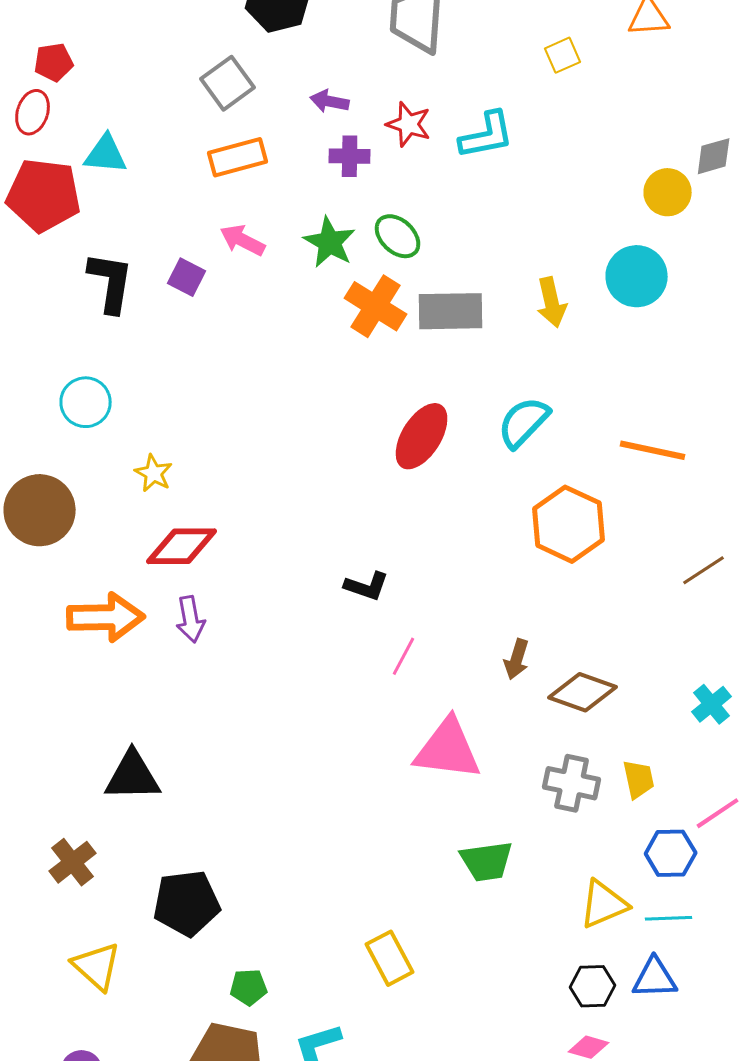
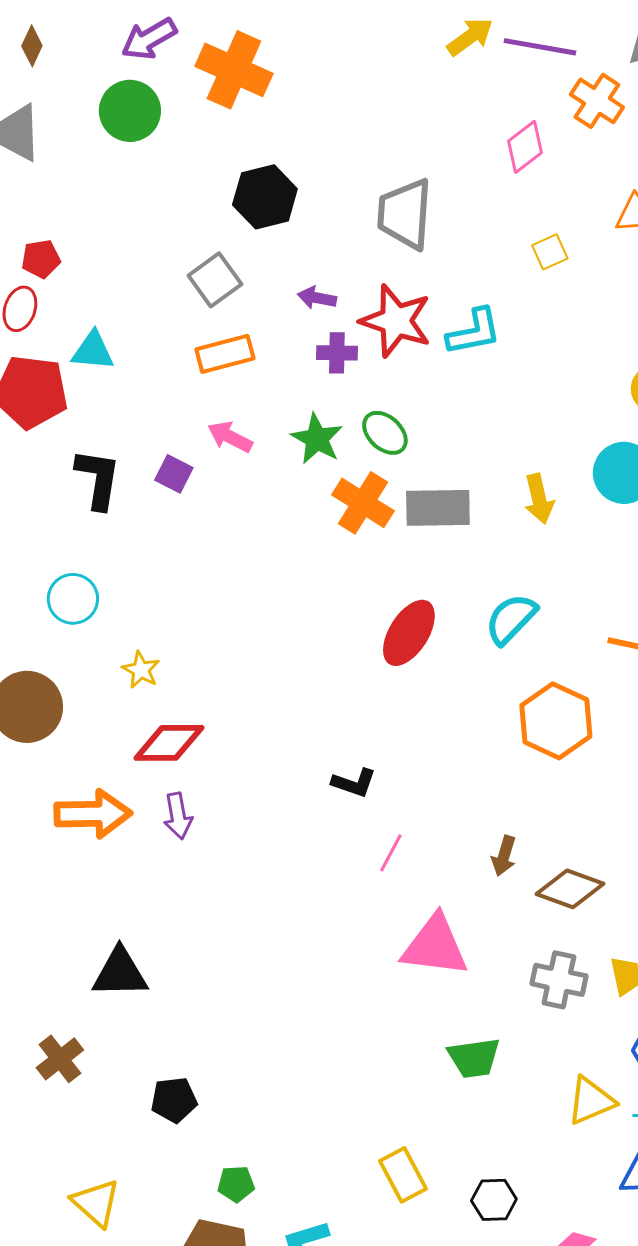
red star: (409, 124) -> (396, 321), size x1.6
black pentagon: (187, 903) -> (174, 1100), size x0.7
yellow rectangle: (390, 958) -> (403, 1175), moved
yellow triangle: (97, 966) -> (96, 1203), moved
black hexagon: (593, 986) -> (494, 1200), moved

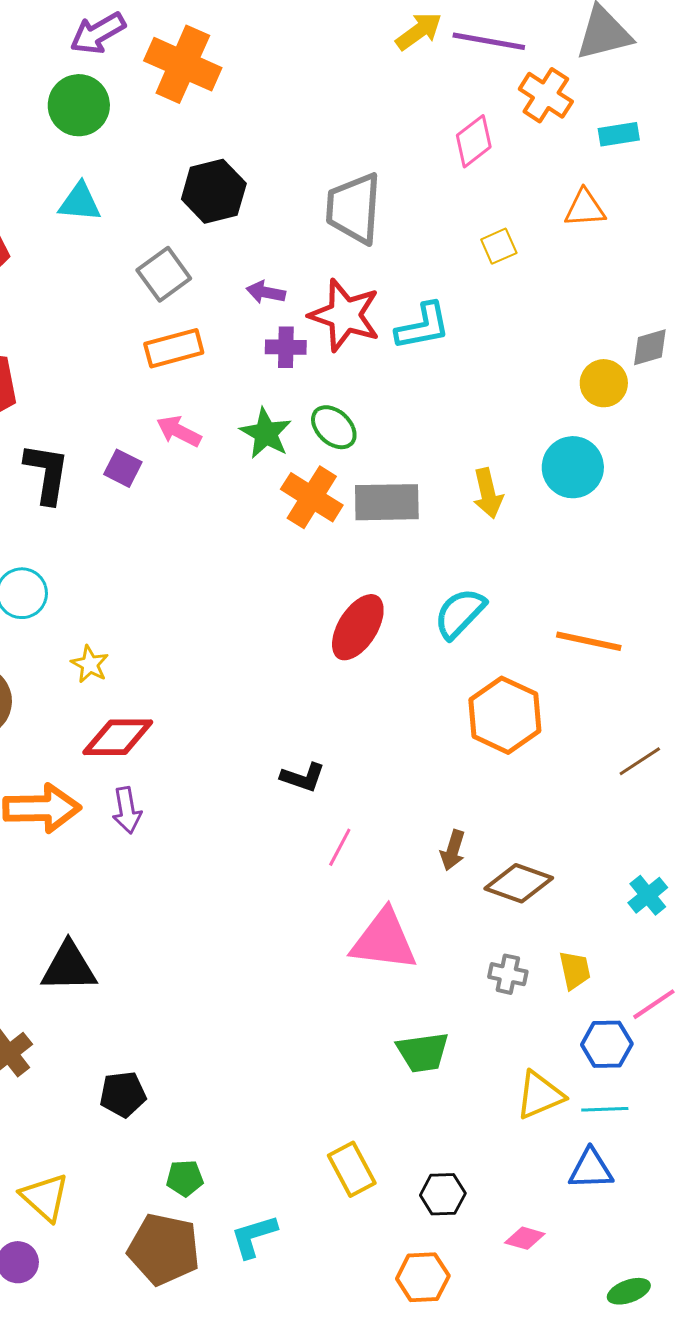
cyan triangle: (93, 351) -> (80, 202), moved
gray cross: (559, 980) -> (508, 974), size x0.7

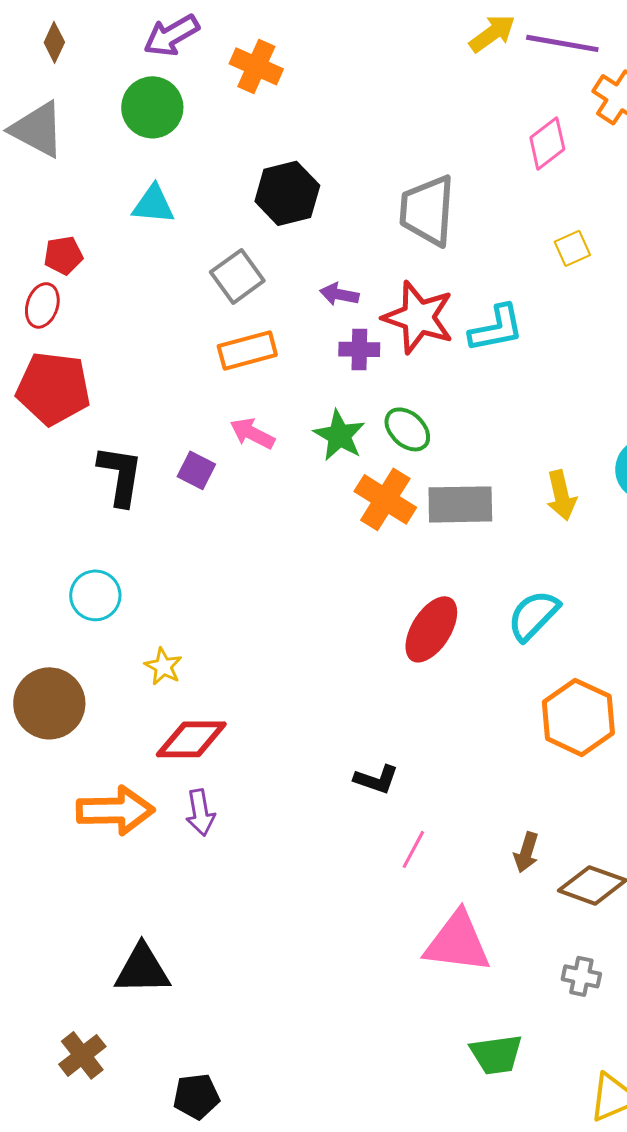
orange cross: (183, 64) -> (256, 66), size x0.7

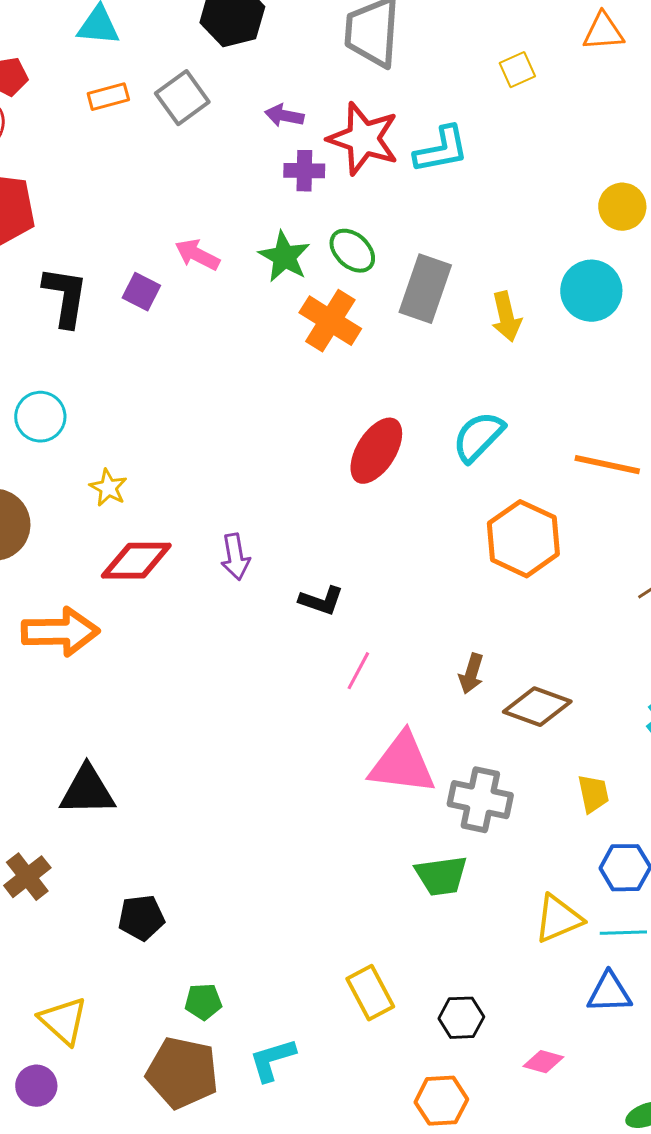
orange rectangle: (247, 350) -> (108, 97), moved, size x0.7
gray rectangle: (460, 504) -> (425, 289), moved, turned -70
purple arrow: (200, 812) -> (235, 557), moved
gray cross: (581, 976) -> (480, 800), moved, size x1.6

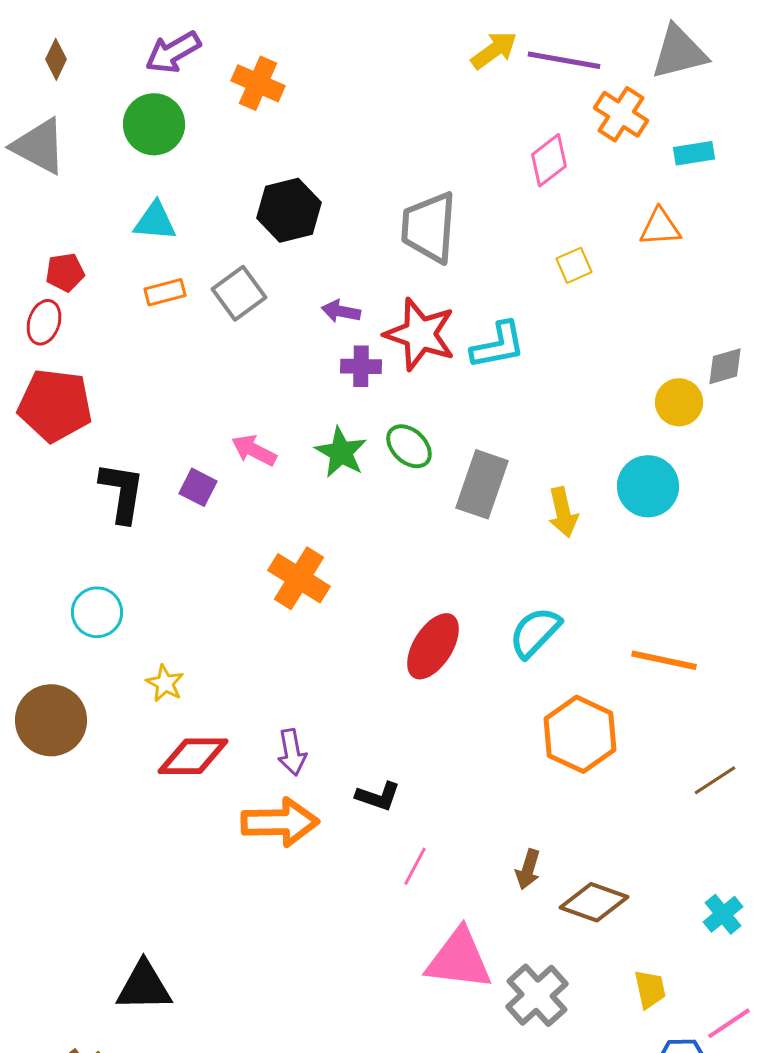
orange cross: (330, 321) -> (299, 578), moved
orange arrow: (60, 632) -> (280, 822), moved
gray cross: (480, 800) -> (537, 995), turned 36

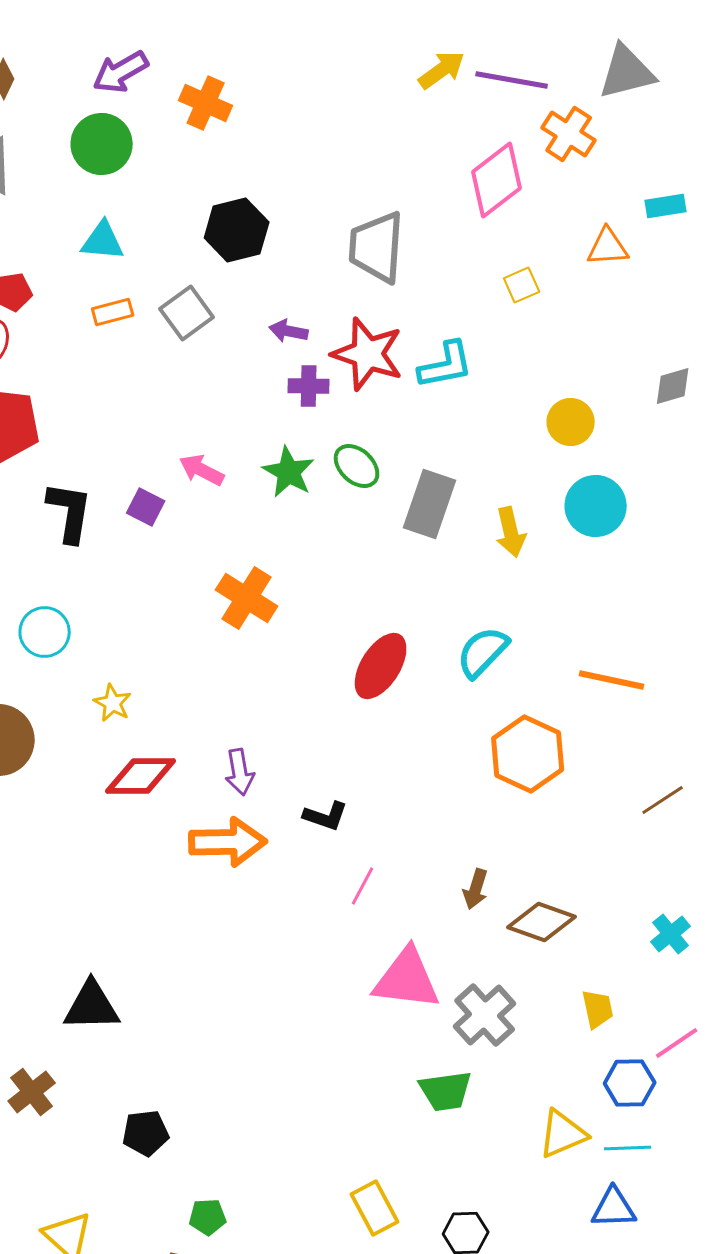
cyan rectangle: (694, 153) -> (666, 206), moved
pink diamond: (549, 160) -> (497, 180), size x1.4
yellow circle: (679, 402) -> (571, 422), moved

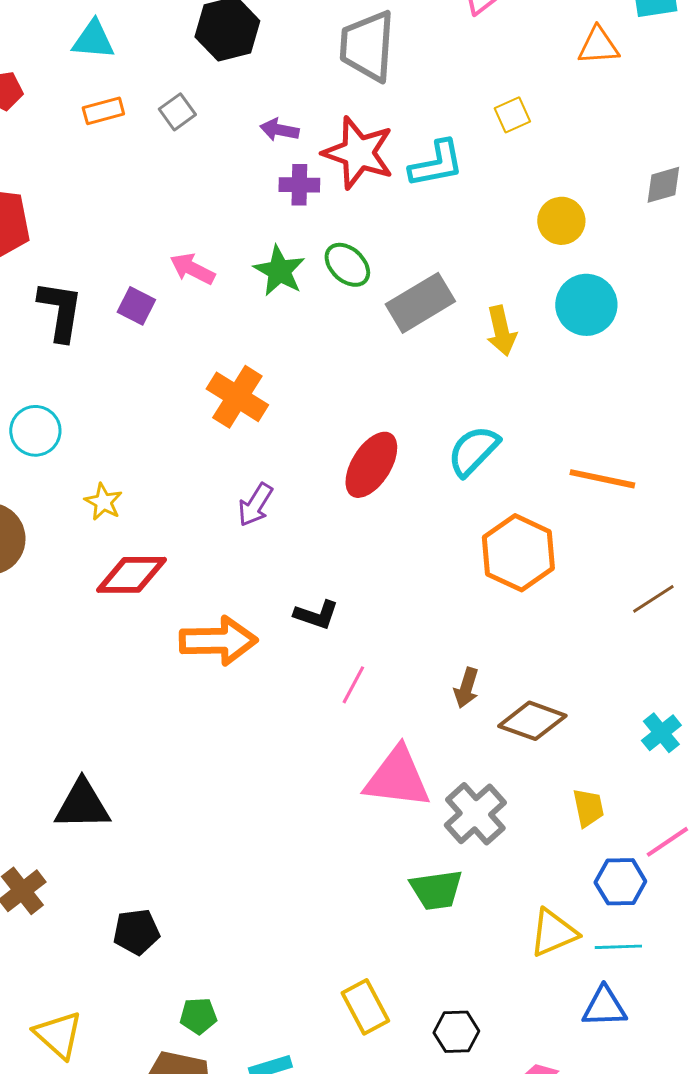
yellow square: (522, 285) -> (512, 115), moved
gray square: (187, 313) -> (177, 112), size x0.7
gray rectangle: (430, 504) -> (420, 303), turned 40
purple arrow: (240, 772) -> (255, 505), moved, turned 42

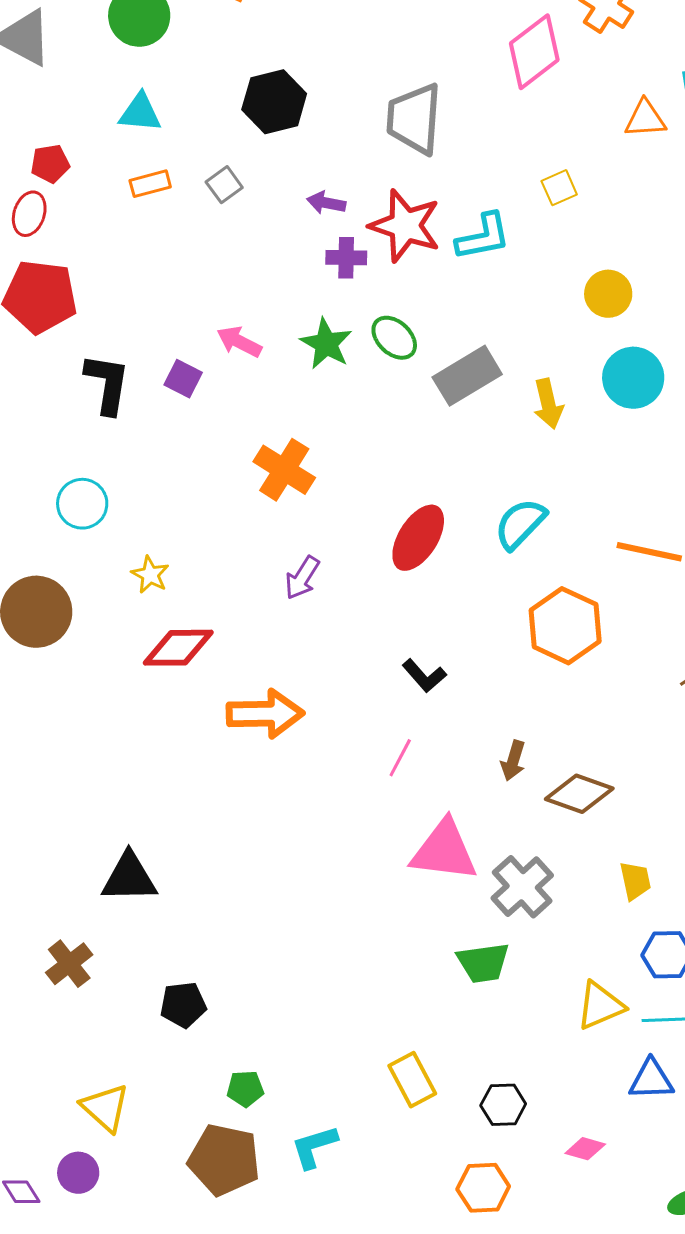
black L-shape: (316, 615) -> (424, 676), moved, turned 30

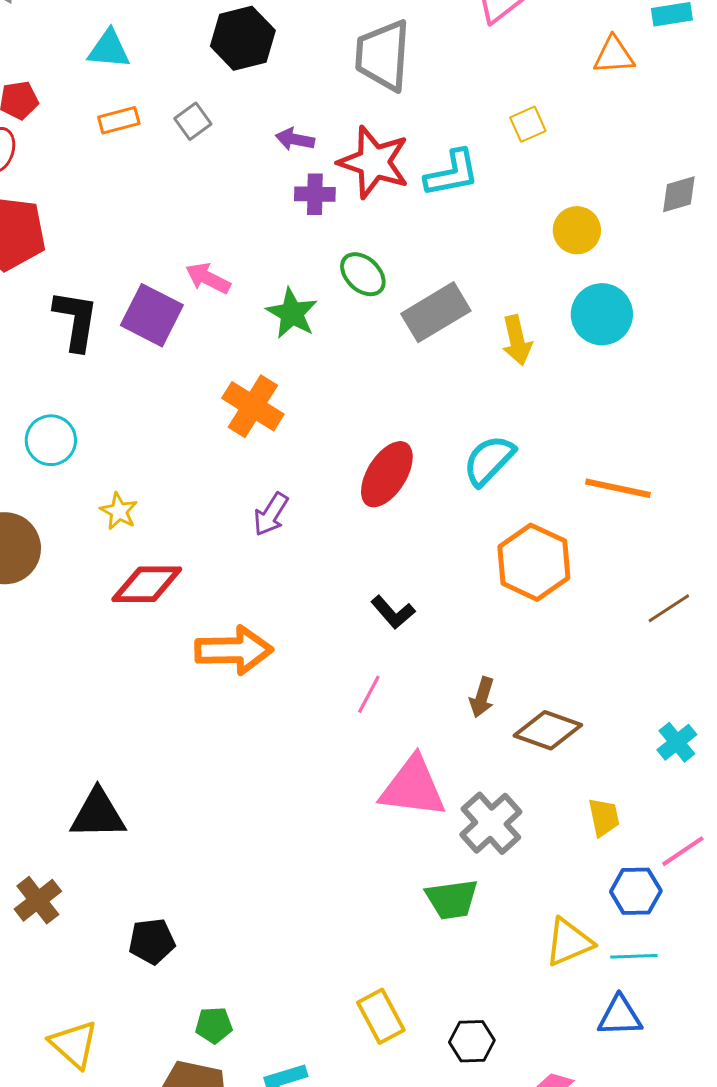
green star: (326, 344) -> (292, 313), moved
purple square: (183, 379) -> (152, 315), size x1.6

